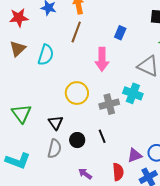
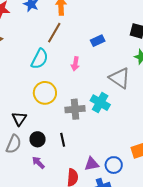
blue rectangle: (120, 33) -> (98, 41), turned 32
cyan semicircle: (46, 55) -> (40, 59), moved
pink arrow: (102, 59) -> (75, 64), size x0.6
purple arrow: (85, 174) -> (38, 163), moved

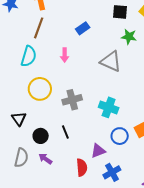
cyan cross: (100, 103) -> (109, 107), moved
gray semicircle: (14, 144) -> (21, 158), moved
blue circle: (114, 165) -> (120, 136), moved

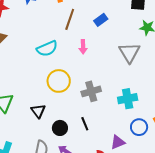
brown line: (39, 28) -> (70, 19), moved
cyan semicircle: (29, 56) -> (47, 49), turned 50
gray triangle: (111, 61) -> (129, 53), turned 35
cyan cross: (109, 107) -> (128, 99), turned -30

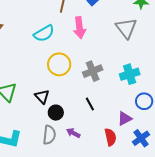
pink arrow: (83, 47) -> (80, 28), size x1.5
black circle: (60, 128) -> (56, 113), moved

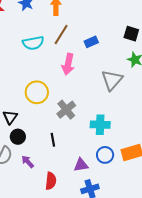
cyan semicircle: (44, 33) -> (33, 43), moved
gray cross: (93, 71) -> (66, 110), turned -36
red semicircle: (110, 137) -> (51, 181), moved

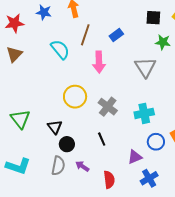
cyan semicircle: (33, 43) -> (60, 49), turned -105

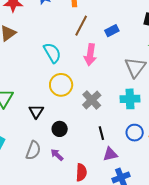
cyan semicircle: (60, 49) -> (52, 53), moved
cyan cross: (144, 113) -> (130, 99), moved
black line: (102, 139) -> (101, 133), moved
blue circle: (156, 142) -> (135, 133), moved
black circle: (67, 144) -> (60, 129), moved

